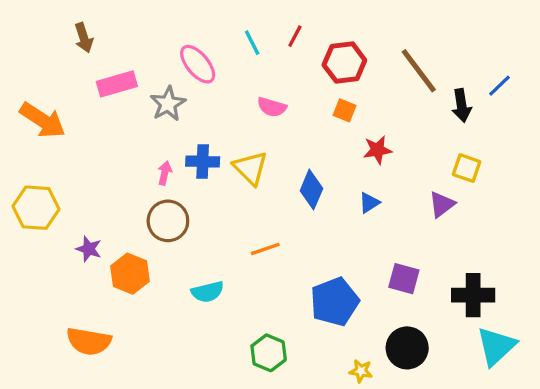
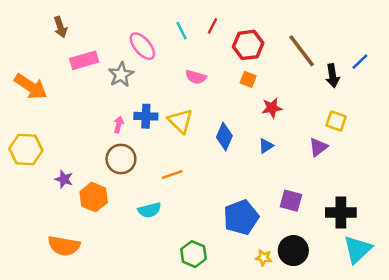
orange line: (265, 249) -> (172, 174), moved
yellow star: (361, 371) -> (264, 258), moved

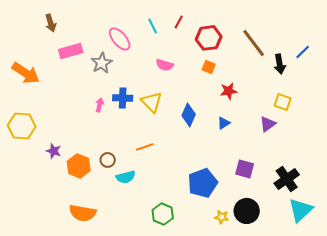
brown circle: (121, 159) -> (108, 160), moved, size x0.6
black cross: (341, 212) -> (287, 179), turned -35
orange semicircle: (64, 246) -> (83, 213), moved

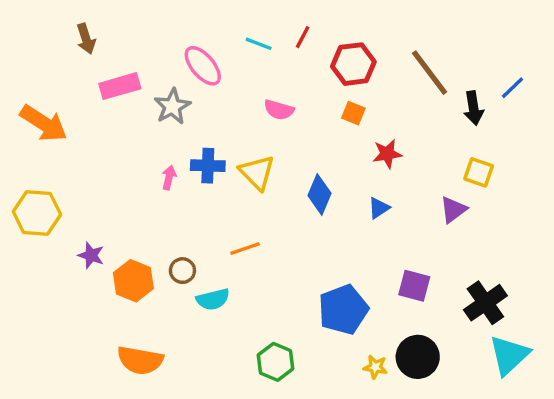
cyan line: (153, 26) -> (259, 44), turned -42

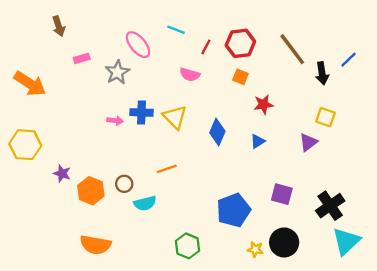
red line: (303, 37) -> (206, 47), moved
pink rectangle: (120, 86) -> (82, 58), size x0.6
pink arrow: (169, 177) -> (115, 121), turned 84

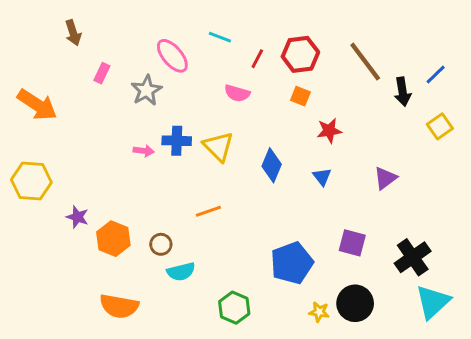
pink rectangle: (82, 58) -> (102, 73), turned -49
yellow square: (326, 117) -> (440, 126), moved, turned 36
blue triangle: (258, 141) -> (322, 177), turned -35
brown circle: (124, 184) -> (161, 244), moved
cyan semicircle: (145, 203) -> (181, 272), moved

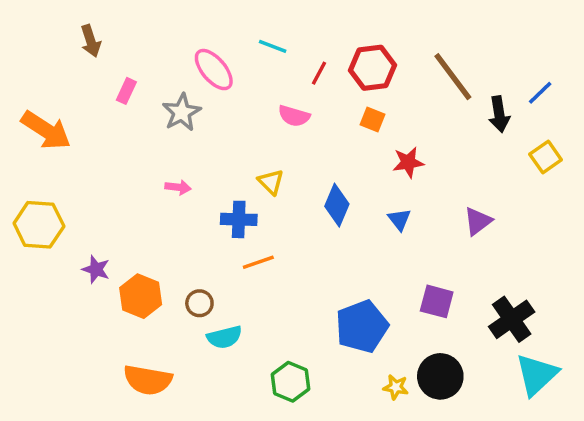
blue cross: (177, 141) -> (239, 219), moved
yellow triangle: (218, 146) -> (271, 182), size x0.7

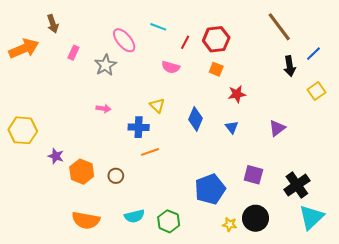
brown line: (453, 77) -> (279, 27), moved
orange arrow: (46, 130) -> (24, 49), moved, turned -56
cyan semicircle: (224, 337) -> (134, 216), moved

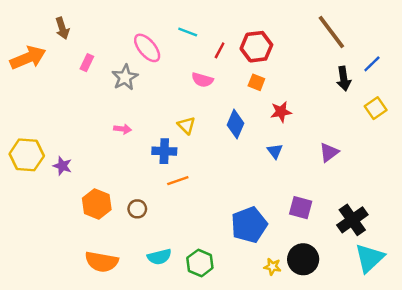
blue diamond: (195, 119) -> (236, 124), moved
purple star: (56, 156) -> (62, 166), moved

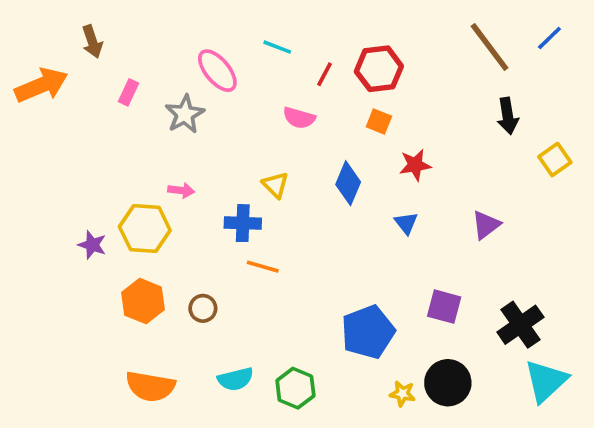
blue line: (372, 64) -> (549, 38), moved
yellow hexagon: (27, 155) -> (145, 228), moved
orange line: (178, 181) -> (263, 267), turned 35

